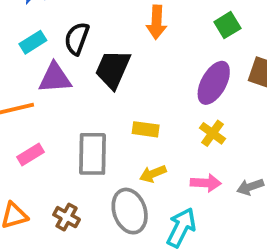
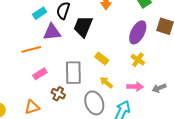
yellow rectangle: (146, 129) -> (102, 59), turned 32
yellow arrow: (153, 174) -> (106, 82), turned 64
brown cross: (67, 217) -> (58, 94), moved

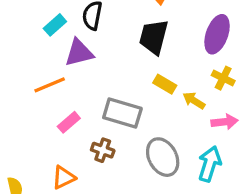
black trapezoid: (83, 27) -> (154, 37), moved
gray rectangle: (73, 73) -> (122, 113), turned -65
yellow arrow: (106, 82) -> (194, 101), moved

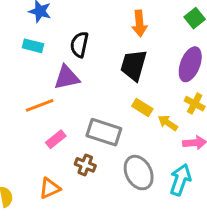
cyan rectangle: (55, 25) -> (33, 46), moved, turned 54

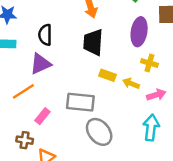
brown cross: (85, 165) -> (25, 140), moved
gray ellipse: (139, 173) -> (99, 132), moved

